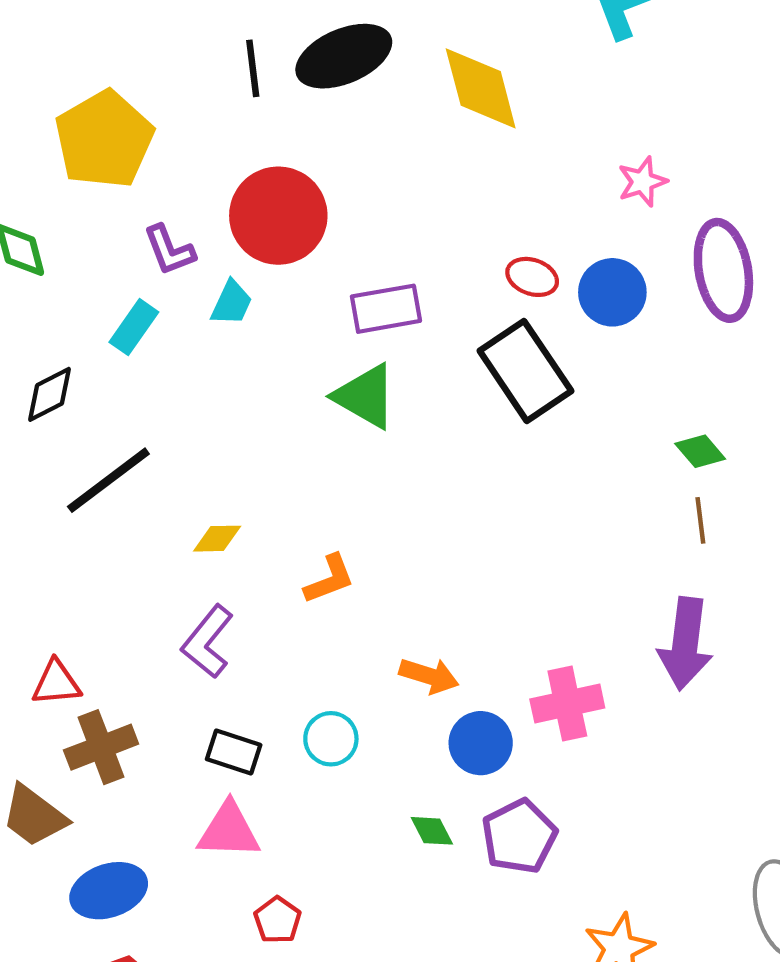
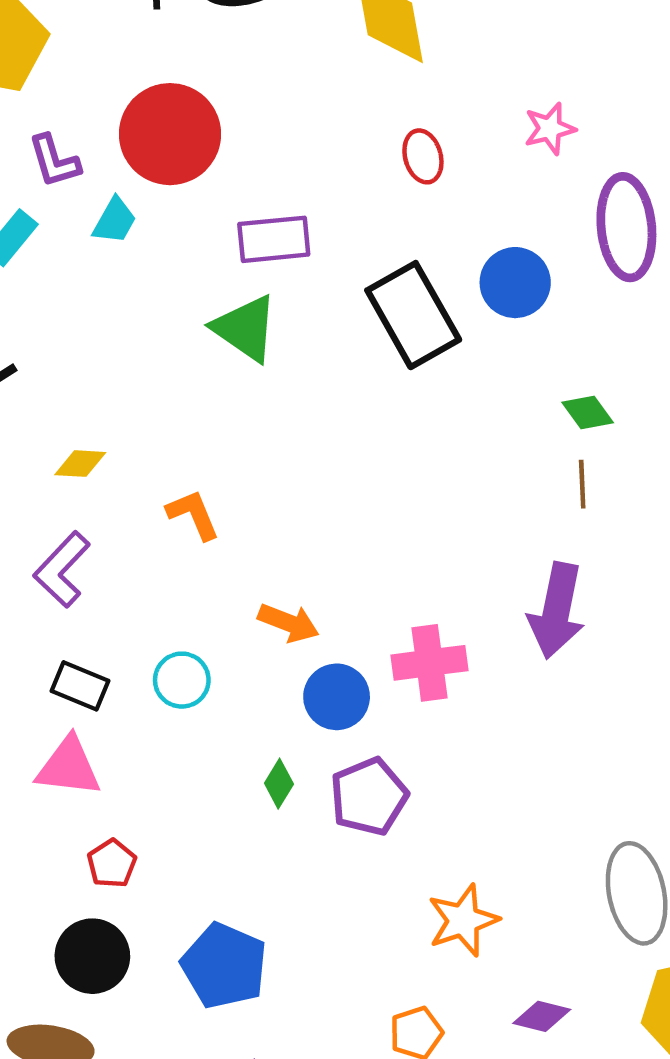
red ellipse: (532, 277) -> (423, 156), moved, turned 51
blue circle: (612, 292) -> (515, 283), moved
orange L-shape: (329, 579) -> (193, 515), turned -96
green diamond: (432, 831) -> (279, 784), turned 54

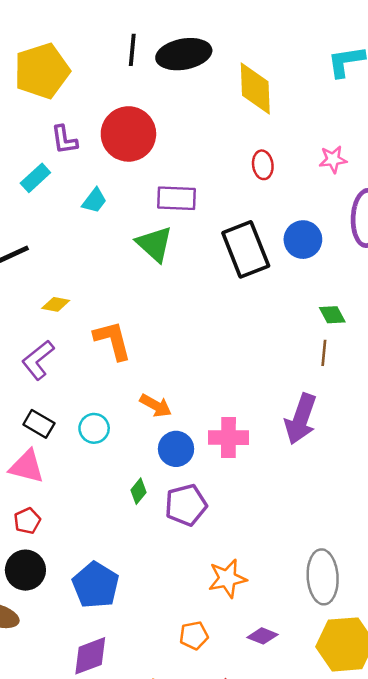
cyan trapezoid: (115, 221) -> (94, 201), moved
orange L-shape: (193, 515) -> (113, 340), size x1.4
red pentagon: (112, 863) -> (27, 521), moved

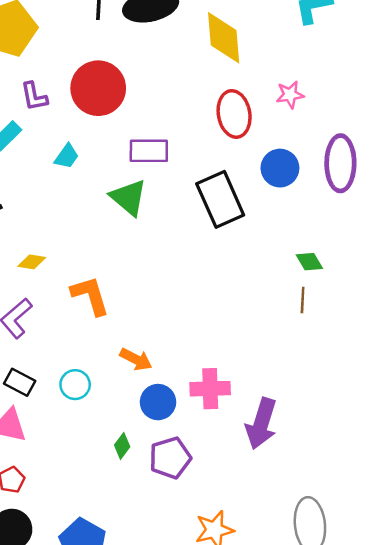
pink star: (333, 159) -> (290, 95), moved
red ellipse: (263, 165) -> (234, 114), size x1.6
blue circle: (303, 240) -> (280, 168), moved
purple arrow: (301, 419) -> (261, 424), moved

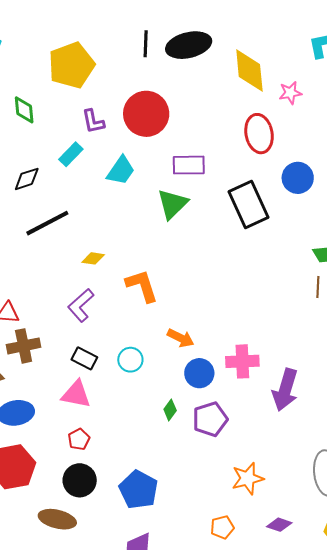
pink star: (290, 95) -> (290, 93), moved
cyan trapezoid: (67, 156) -> (121, 171), size x1.4
green triangle: (128, 197) -> (173, 204), turned 36

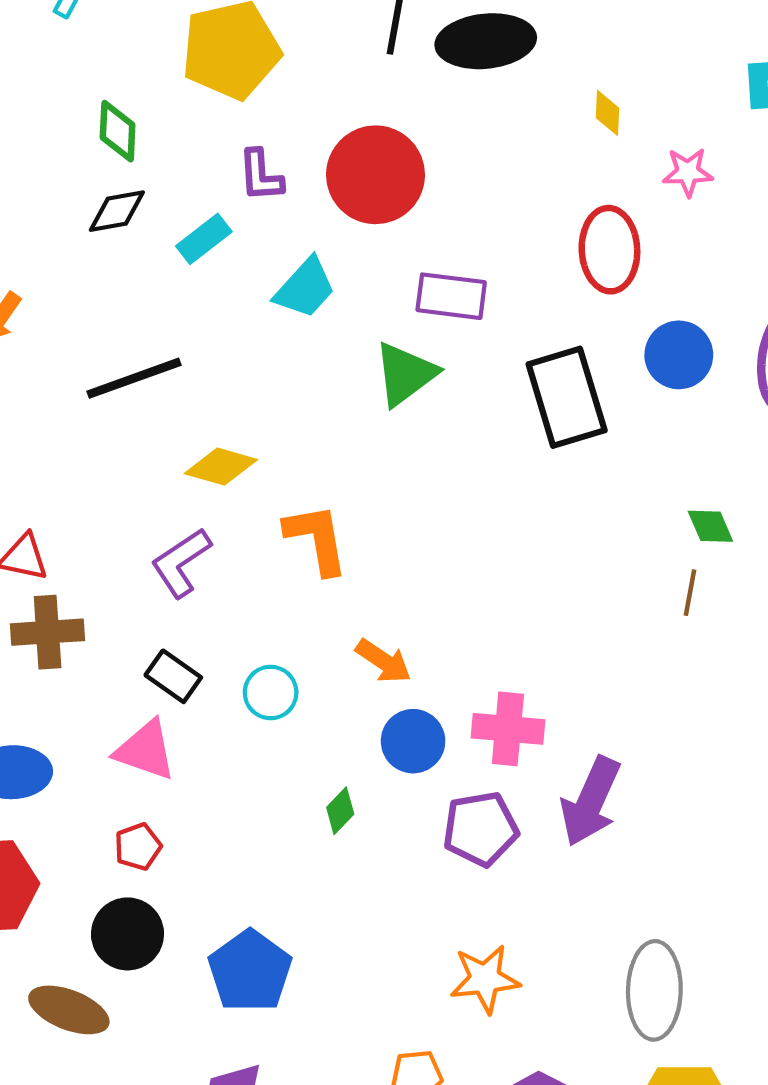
yellow diamond: (249, 70) -> (608, 113), size x0.5
black diamond: (27, 179) -> (117, 211), moved
yellow diamond: (93, 258) -> (221, 467), size x1.4
purple pentagon: (210, 419) -> (481, 829), moved

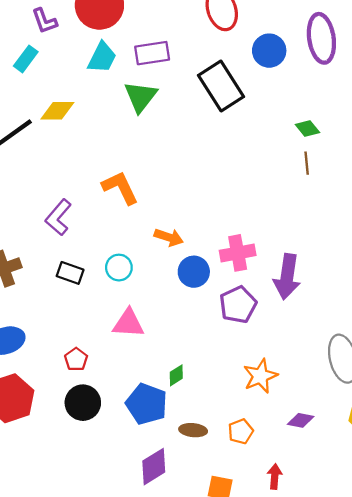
cyan trapezoid: (305, 288) -> (102, 58), moved
yellow diamond: (221, 467) -> (57, 111), moved
pink triangle: (145, 750) -> (128, 323), moved
green diamond: (340, 811) -> (176, 375), moved, turned 30
brown ellipse: (69, 1010) -> (193, 430), moved, size x0.7

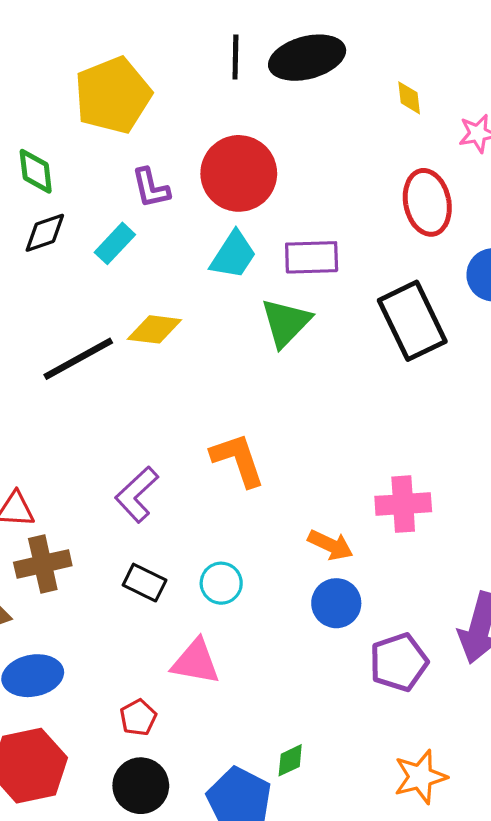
orange arrow: (169, 237) -> (331, 545), moved
pink cross: (238, 253) -> (403, 504), moved
pink triangle: (128, 323) -> (196, 662), moved

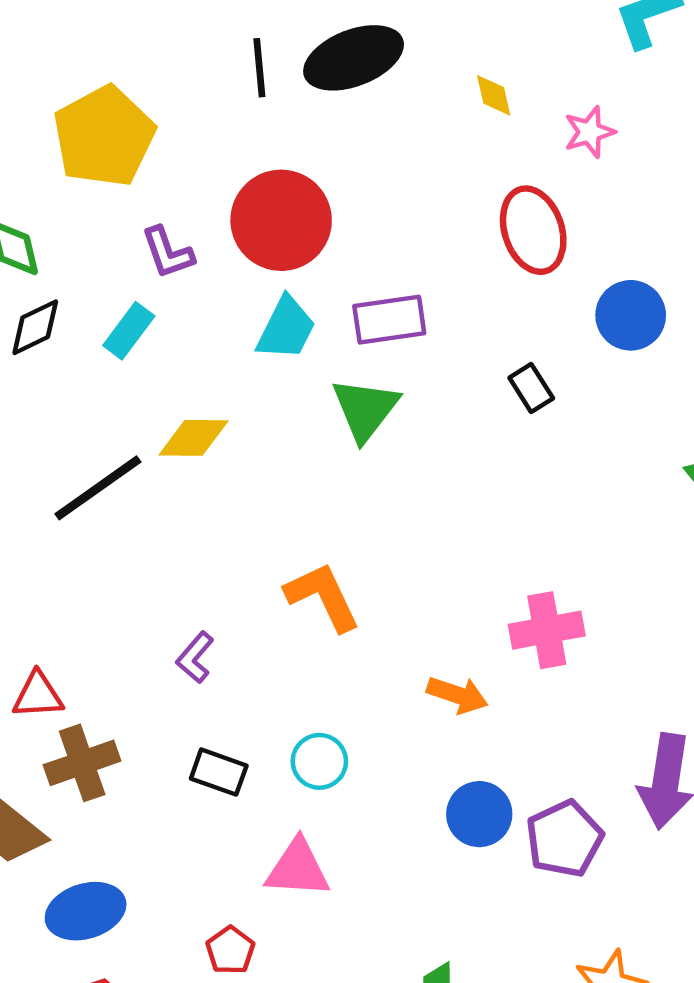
black rectangle: (412, 321) -> (531, 388), size x0.5
purple L-shape: (137, 494) -> (195, 657), size x0.7
blue circle: (336, 603) -> (479, 814), moved

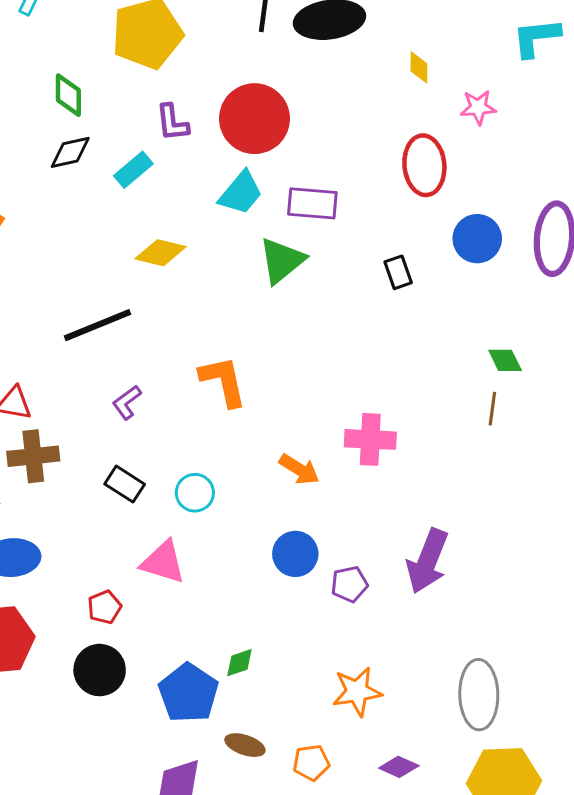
black line: (98, 488) -> (98, 325), moved
purple pentagon: (565, 839) -> (349, 584), size x0.7

